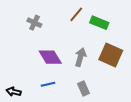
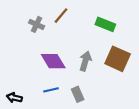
brown line: (76, 14) -> (61, 16), moved
gray rectangle: (84, 88) -> (78, 94), moved

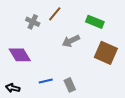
purple diamond: (53, 61) -> (20, 55), moved
gray arrow: (85, 61) -> (71, 41), moved, turned -132

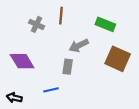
brown line: (55, 14) -> (61, 16), turned -35
gray rectangle: (70, 85) -> (68, 67), moved, turned 32

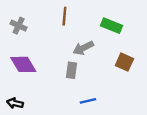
gray cross: (37, 24) -> (19, 26), moved
brown square: (118, 59) -> (124, 62), size x0.7
blue line: (51, 90) -> (88, 101), moved

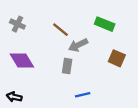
brown line: (64, 16) -> (61, 30), moved, turned -56

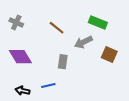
gray arrow: (78, 45) -> (83, 42), moved
blue line: (83, 95) -> (48, 85), moved
black arrow: (14, 97) -> (22, 91), moved

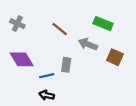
gray arrow: (83, 42) -> (88, 44), turned 48
blue line: (48, 85) -> (47, 76), moved
black arrow: (22, 91) -> (47, 95), moved

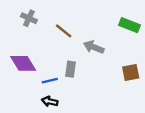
gray cross: (17, 24) -> (29, 18), moved
green rectangle: (103, 24) -> (130, 25), moved
brown square: (115, 57) -> (131, 73), moved, turned -35

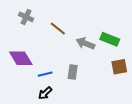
green rectangle: (130, 25) -> (110, 39), moved
gray rectangle: (71, 69) -> (73, 72), moved
black arrow: (50, 101) -> (45, 93), turned -56

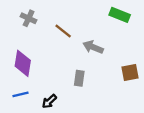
green rectangle: (110, 39) -> (120, 15), moved
purple diamond: (21, 58) -> (23, 63), turned 40
blue line: (45, 74) -> (20, 94), moved

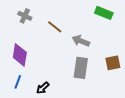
gray rectangle: (79, 78) -> (81, 68), moved, size x1.5
blue line: (20, 94) -> (18, 82), turned -56

